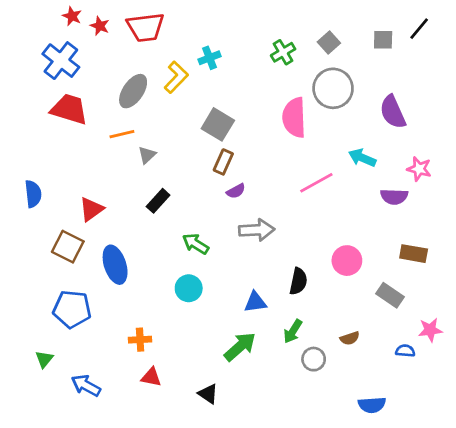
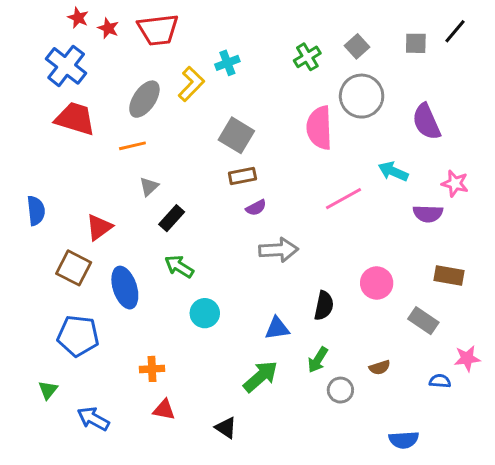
gray triangle: (147, 155) -> (149, 187), moved
brown rectangle: (223, 162) -> (242, 176), turned 55
green arrow: (196, 244) -> (179, 266), moved

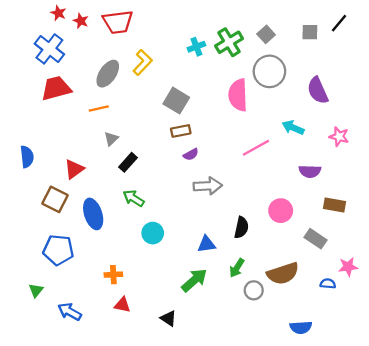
green cross: (307, 57) -> (229, 42), size x1.4
cyan cross: (227, 63) -> (196, 47), moved
red trapezoid: (75, 119) -> (56, 88), turned -32
purple semicircle: (428, 214) -> (310, 171), moved
brown semicircle: (380, 367) -> (283, 273), size x2.0

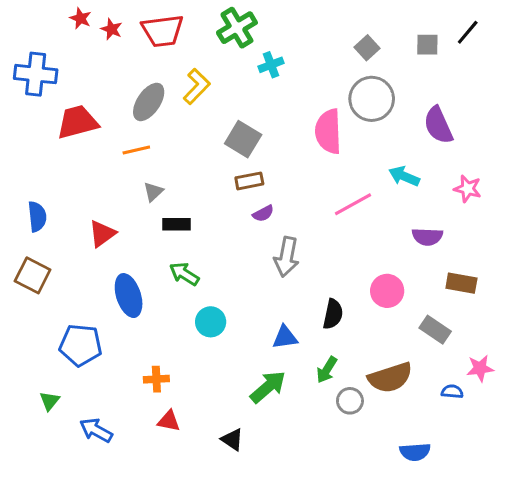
green cross: (229, 42) -> (237, 28), moved
blue cross: (49, 49) -> (36, 74), moved, turned -32
black rectangle: (128, 162) -> (177, 224), turned 48
gray arrow: (208, 186) -> (286, 257), turned 104
brown square: (55, 199) -> (33, 275), moved

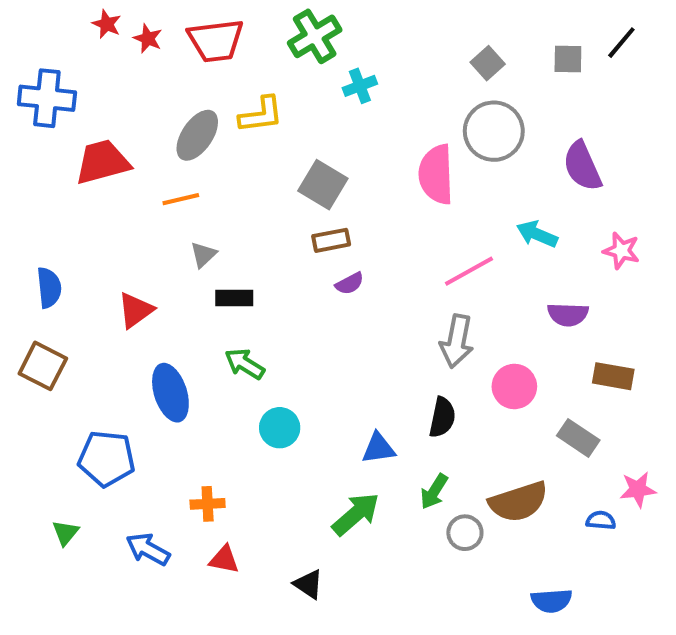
yellow L-shape: (197, 86) -> (261, 115), turned 39
gray arrow: (286, 257) -> (457, 341), moved
blue arrow: (96, 430) -> (148, 549), moved

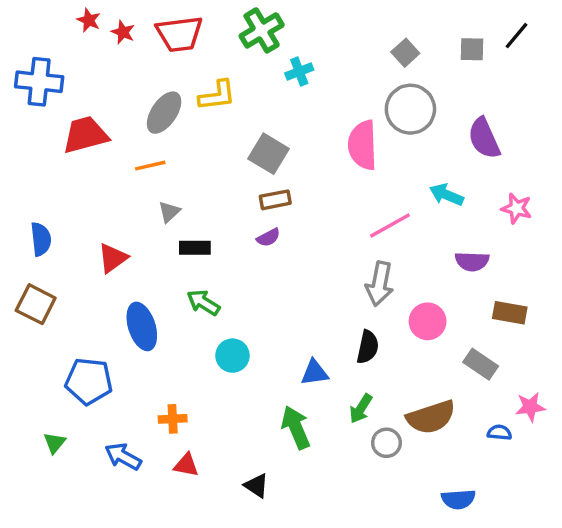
purple semicircle: (350, 284) -> (268, 237), moved
green arrow: (356, 514) -> (296, 427), turned -72

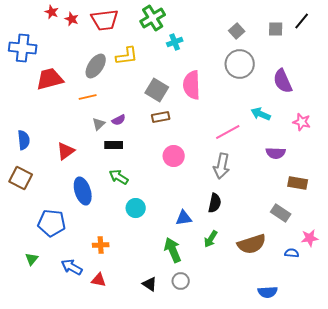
pink semicircle: (363, 145) -> (192, 85), moved
purple semicircle: (268, 237) -> (119, 120), moved
pink circle: (428, 321) -> (174, 156), moved
gray circle: (386, 443) -> (181, 281), moved
red triangle: (186, 465) -> (99, 280), moved

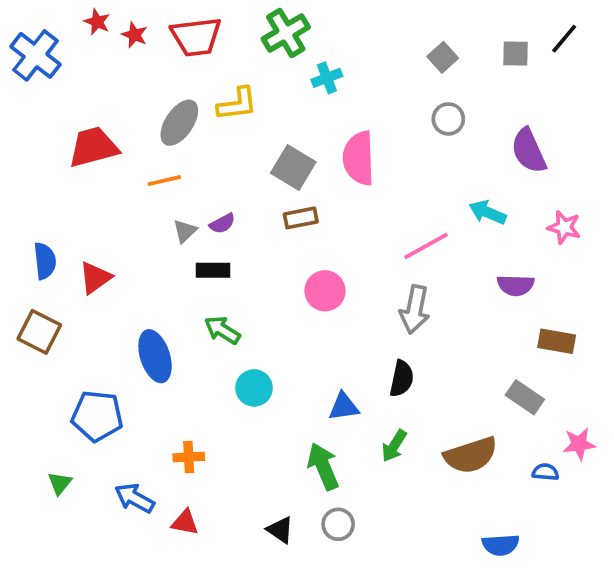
blue cross: (23, 48) -> (35, 55), moved, turned 32
gray circle: (240, 64) -> (448, 119), size x0.6
red triangle: (66, 151) -> (95, 278), moved

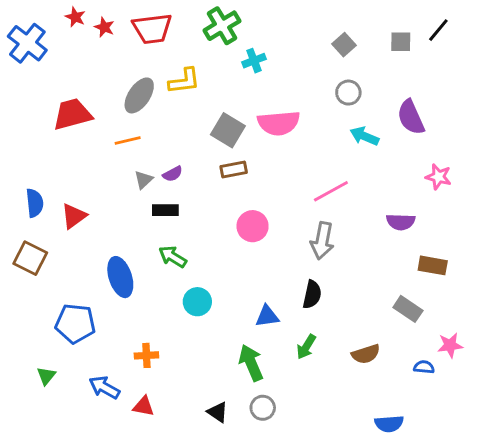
pink semicircle: (359, 158) -> (279, 123), turned -93
cyan arrow: (488, 212) -> (364, 136), moved
brown semicircle: (471, 455) -> (366, 354), size x0.7

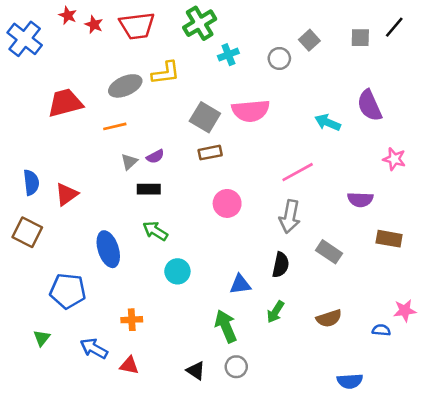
gray circle: (348, 93) -> (279, 58), moved
gray ellipse: (139, 95) -> (125, 86), turned 32
gray rectangle: (408, 309) -> (329, 252), moved

